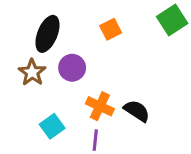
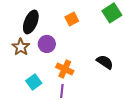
black semicircle: (137, 111) -> (105, 62), moved

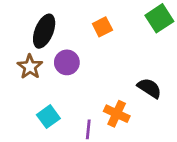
orange cross: (65, 69) -> (117, 114), moved

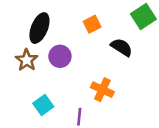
black semicircle: (149, 88) -> (122, 47), moved
orange cross: (117, 114) -> (102, 90), moved

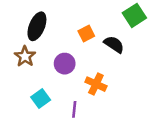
orange square: (92, 24) -> (86, 34), moved
purple circle: (60, 56) -> (65, 64), moved

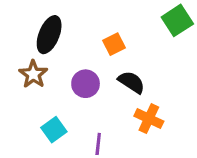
black semicircle: (114, 44) -> (131, 82), moved
orange cross: (96, 84) -> (149, 119), moved

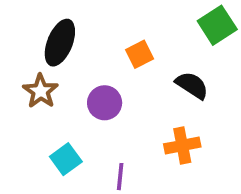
black semicircle: (131, 82) -> (192, 85), moved
orange cross: (149, 119) -> (182, 145), turned -36

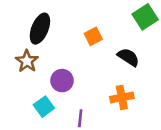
purple circle: (105, 103) -> (62, 81), moved

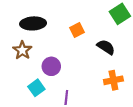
black ellipse: (40, 29) -> (33, 23), turned 65
orange cross: (122, 97) -> (113, 80), moved

